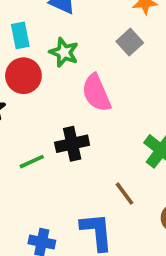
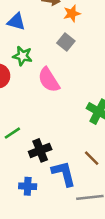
black cross: (72, 144) -> (40, 150), moved
brown line: (125, 194) -> (92, 158), moved

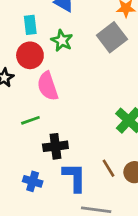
gray square: (66, 42) -> (112, 37), size x1.5
pink semicircle: (49, 80) -> (48, 86), moved

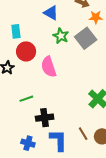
cyan rectangle: (30, 25) -> (16, 31), moved
green star: (62, 41) -> (61, 36), moved
pink semicircle: (48, 86) -> (49, 67), moved

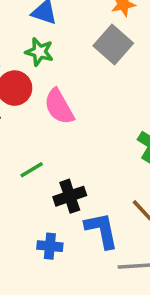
green star: (61, 36) -> (39, 52), moved

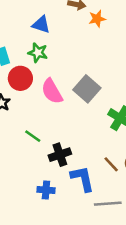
gray square: (113, 44) -> (87, 89), moved
green line: (32, 170) -> (33, 136), turned 66

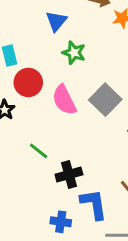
blue triangle: (41, 25) -> (56, 21), turned 48
green star: (38, 53) -> (74, 53), moved
blue cross: (46, 190) -> (61, 222), moved

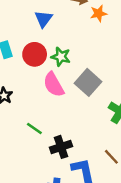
green star: (74, 53) -> (61, 57), moved
red circle: (28, 82) -> (35, 54), moved

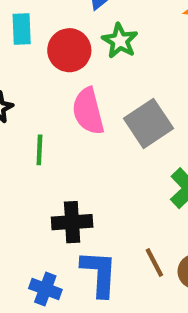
green star: (61, 57) -> (120, 41), moved
green line: (34, 128) -> (39, 150), moved, turned 42

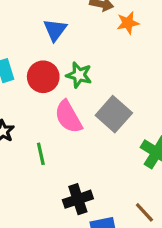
green star: (120, 41) -> (79, 75), moved

